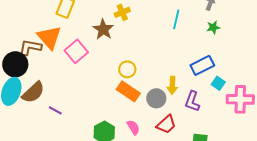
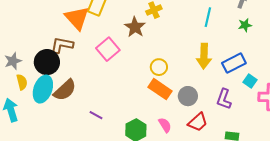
orange triangle: (49, 37) -> (77, 18), moved
yellow arrow: (172, 85) -> (204, 56), moved, size x1.4
purple line: (55, 110) -> (96, 115), moved

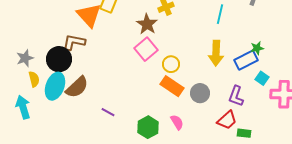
green star: (245, 25) -> (257, 48), moved
pink square: (108, 49) -> (146, 49), moved
red trapezoid: (198, 122) -> (227, 120), moved

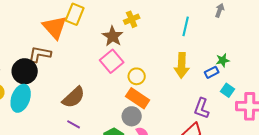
blue rectangle: (246, 60) -> (212, 72), size x0.6
brown semicircle: (77, 87) -> (74, 97), moved
gray circle: (200, 93) -> (132, 116), moved

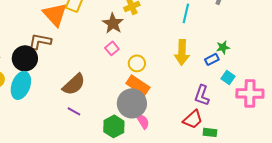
pink square: (112, 61) -> (112, 48), size x0.6
gray circle: (132, 116) -> (132, 103), size x1.5

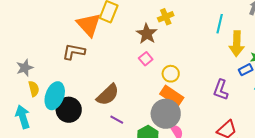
yellow arrow: (182, 52) -> (237, 44), moved
black circle: (25, 58) -> (69, 110), moved
purple L-shape: (202, 95) -> (221, 90), moved
purple line: (74, 111) -> (117, 120), moved

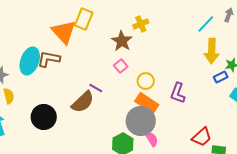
cyan line: (220, 24) -> (206, 24), moved, turned 30
purple L-shape: (221, 90) -> (178, 93), moved
cyan ellipse: (55, 96) -> (30, 61), moved
purple line: (117, 120) -> (96, 88), moved

